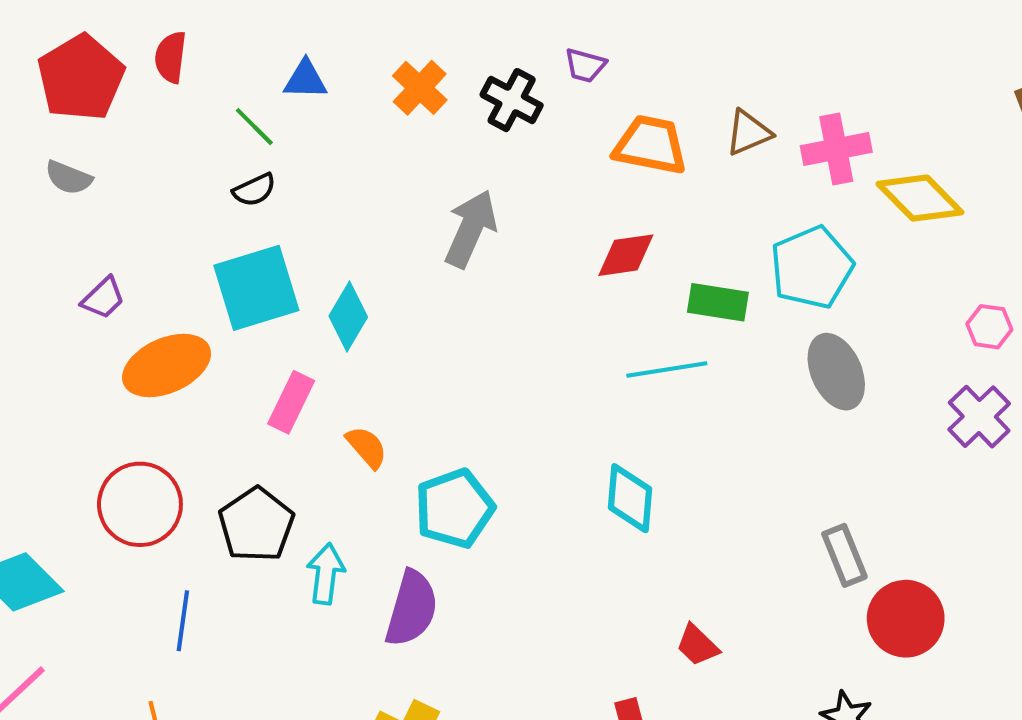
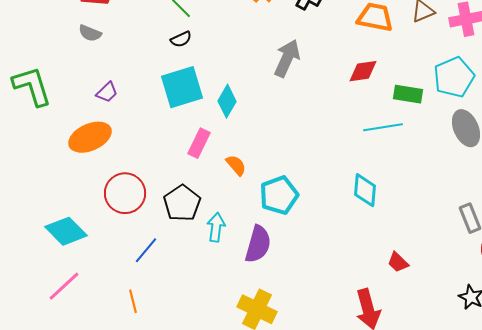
orange ellipse: (167, 365) -> (90, 137), moved
blue line: (183, 621) -> (146, 250), turned 32

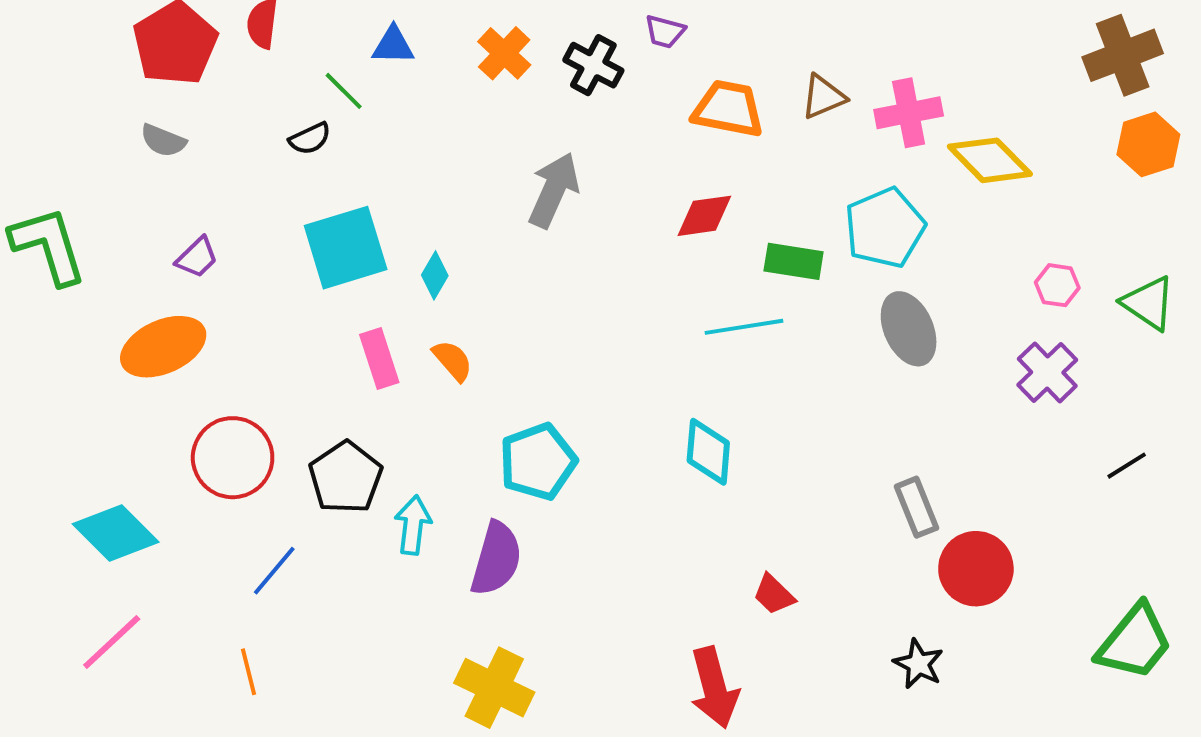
black semicircle: (181, 39) -> (310, 139), moved
cyan diamond: (227, 101) -> (435, 275), size x0.7
pink rectangle: (199, 143) -> (379, 359), turned -44
orange semicircle: (236, 165) -> (453, 361), moved

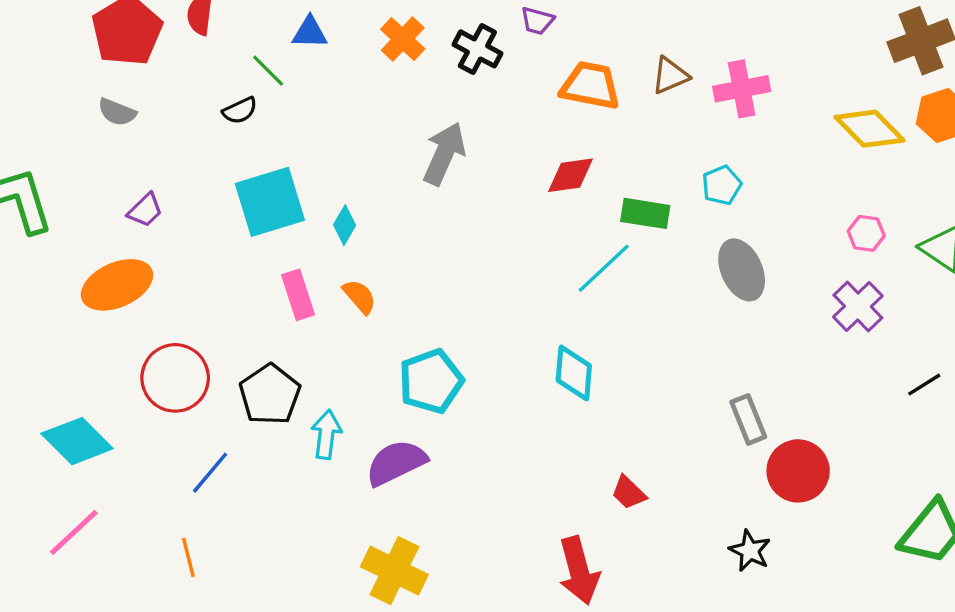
yellow diamond: (990, 160) -> (870, 129), moved
cyan pentagon: (885, 228) -> (722, 185), size x0.6
cyan line: (744, 327) -> (604, 268), turned -34
purple semicircle: (496, 559) -> (396, 463), turned -132

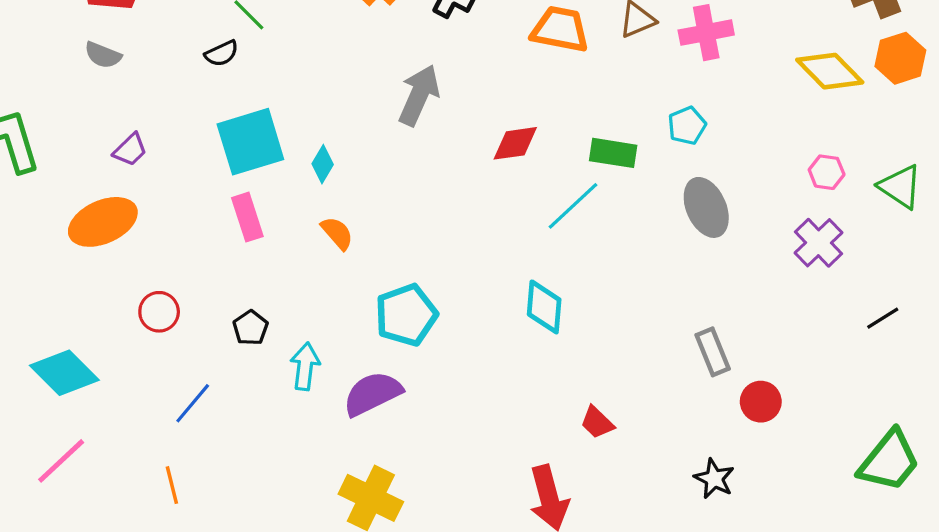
red diamond: (570, 175) -> (515, 143), moved
pink rectangle: (298, 295) -> (247, 217), moved
red circle: (175, 378) -> (159, 312), size x0.6
black pentagon: (270, 395) -> (250, 328), size x0.6
red circle: (798, 471) -> (761, 402), size x0.7

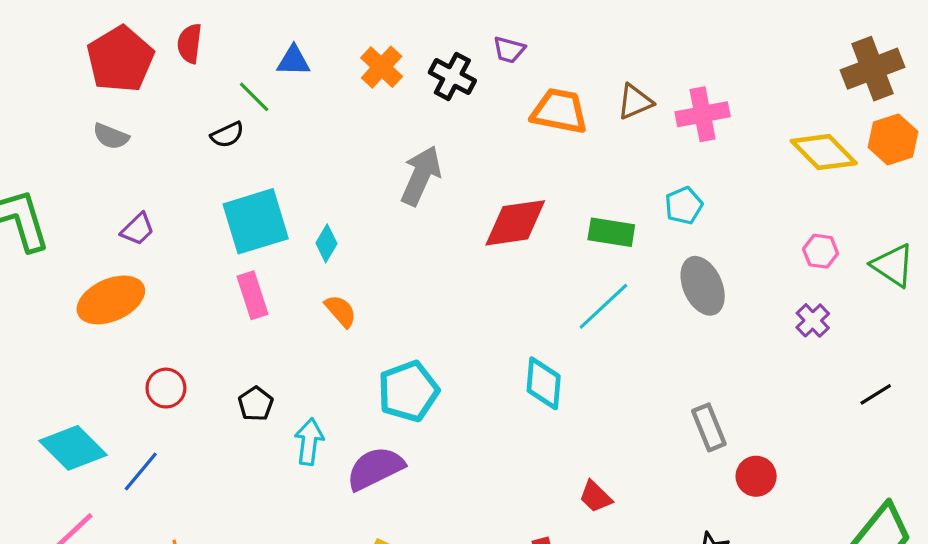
red diamond: (515, 143) -> (515, 223), size x1.4
cyan line: (573, 206) -> (603, 306), moved
purple cross: (819, 243) -> (813, 320), size x0.7
blue line: (193, 403) -> (141, 471), moved

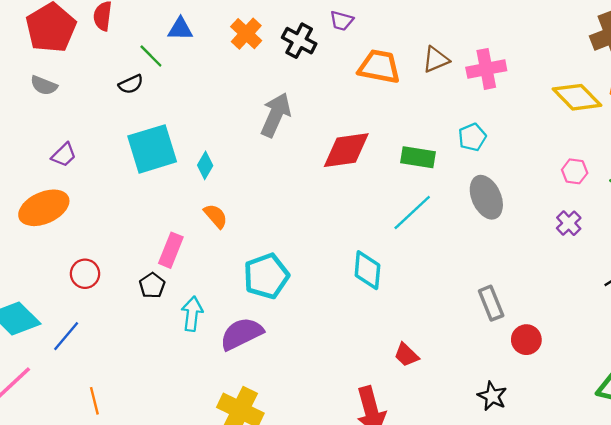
pink rectangle: (252, 295) -> (171, 250), moved, turned 40

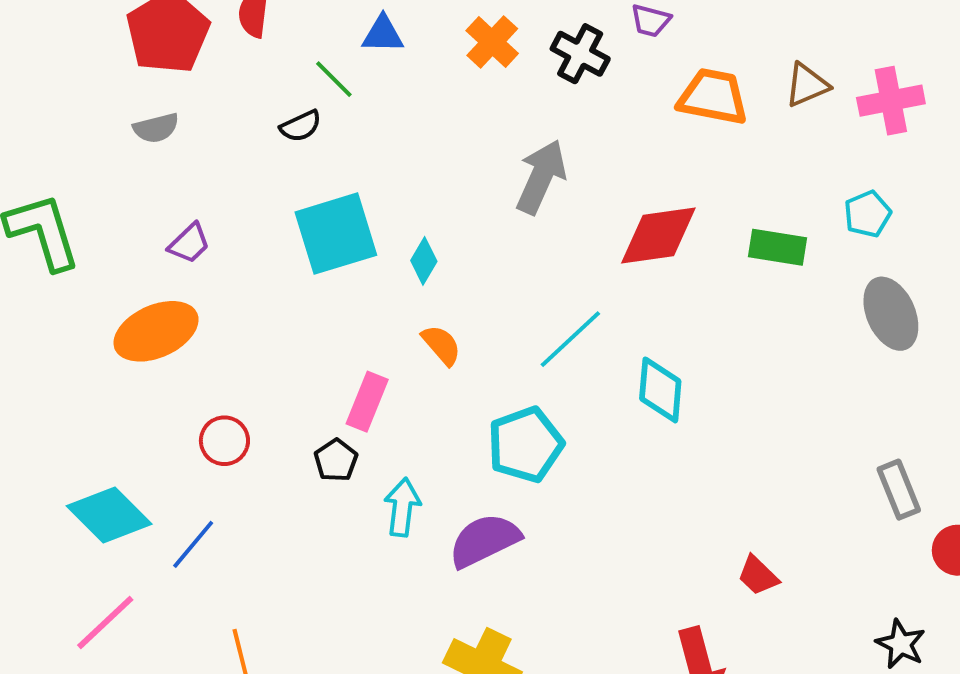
gray semicircle: (44, 85) -> (156, 128), turned -36
cyan line: (412, 213) -> (570, 339), moved
cyan diamond: (367, 270) -> (660, 390), moved

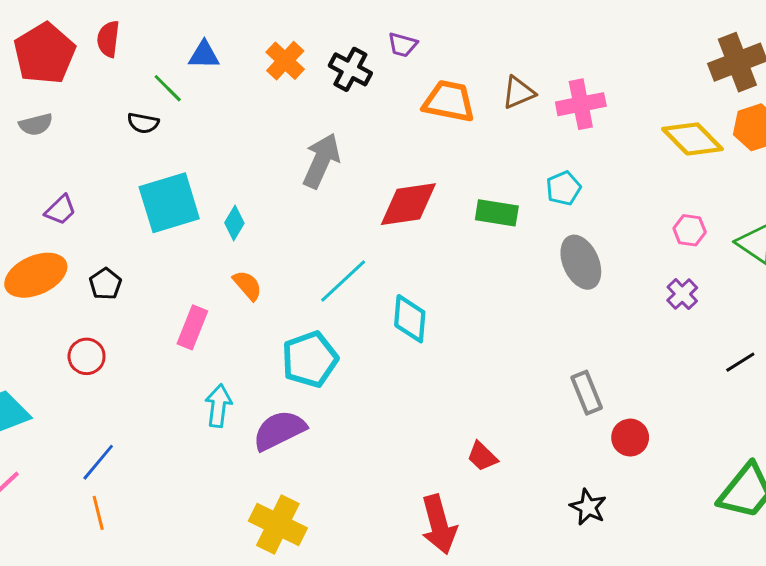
black semicircle: (301, 126) -> (143, 123), turned 36
black pentagon: (336, 460) -> (105, 284), moved
blue line: (193, 544) -> (98, 462), moved

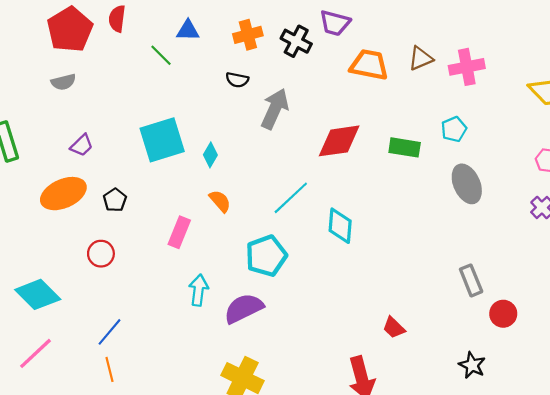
purple trapezoid: (403, 45) -> (335, 23), size x1.4
orange cross: (285, 61) -> (248, 35), turned 32
black semicircle: (143, 123) -> (237, 80), moved

